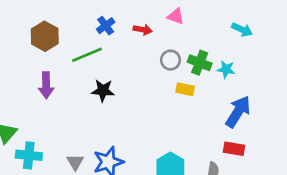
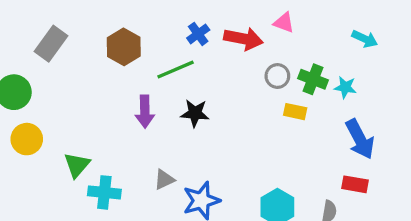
red arrow: (143, 30) -> (243, 39), size x1.6
purple arrow: (46, 85) -> (145, 112), moved
blue arrow: (238, 112) -> (360, 139), turned 120
gray triangle: (75, 162) -> (164, 180), moved, turned 36

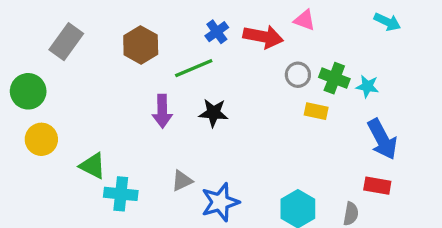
cyan arrow: (365, 39) -> (387, 22), moved
green triangle: (77, 165) -> (93, 166), turned -44

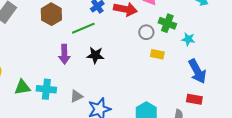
green cross: (334, 78) -> (167, 23), moved
green triangle: (93, 166) -> (22, 87), turned -36
cyan cross: (121, 194) -> (46, 89), moved

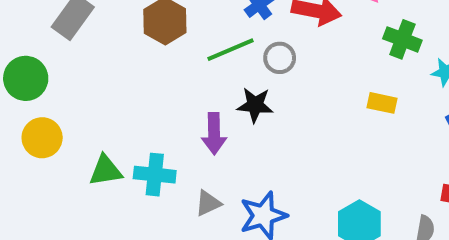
gray circle: (146, 32) -> (280, 58), moved
purple arrow: (64, 54) -> (214, 134), moved
gray triangle: (76, 96) -> (208, 203), moved

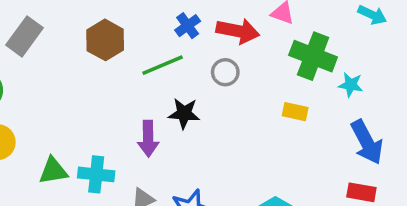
green cross: (402, 39) -> (313, 56), size x1.4
gray circle: (280, 58) -> (225, 72), moved

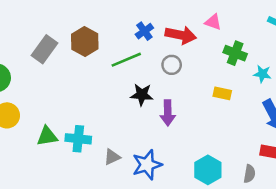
gray rectangle: (25, 36) -> (45, 49), moved
green cross: (313, 56) -> (235, 53), size x0.7
purple arrow: (148, 139) -> (168, 113), moved

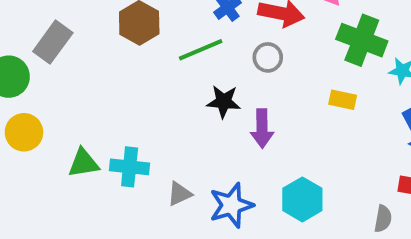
gray rectangle: (45, 49) -> (53, 42), moved
green cross: (235, 53) -> (362, 40), size x1.4
cyan hexagon: (208, 170) -> (302, 199), moved

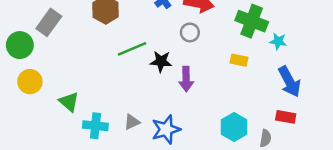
green line: (201, 50) -> (132, 49), moved
green triangle: (83, 163) -> (69, 102), turned 50
cyan cross: (130, 167) -> (95, 126), moved
cyan hexagon: (302, 199) -> (234, 127), moved

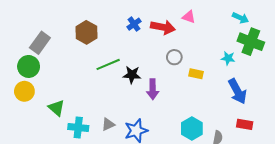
green cross: (252, 21) -> (251, 42), moved
gray circle: (190, 32) -> (174, 57), moved
green circle: (20, 45) -> (29, 66), moved
red rectangle: (286, 117) -> (245, 124), moved

